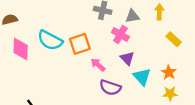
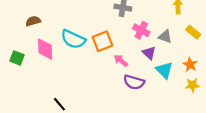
gray triangle: (132, 16) -> (165, 37), moved, turned 32

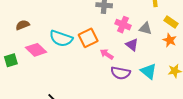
pink diamond: (45, 49) -> (36, 50), turned -40
green square: (17, 58) -> (11, 60), turned -32
orange star: (190, 65) -> (170, 40), moved
cyan triangle: (164, 70) -> (149, 71), moved

